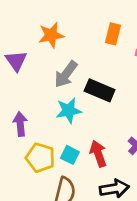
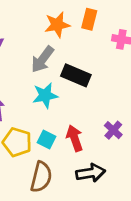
orange star: (51, 35) -> (57, 25), moved

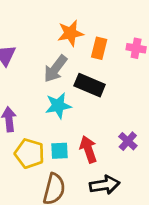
orange rectangle: (89, 19) -> (99, 48), moved
cyan square: (46, 140) -> (60, 151), turned -30

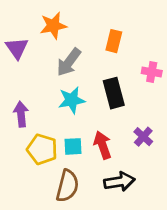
orange star: (70, 33) -> (53, 26), moved
pink cross: (136, 48) -> (152, 72), moved
black rectangle: (90, 85) -> (114, 93), moved, turned 52

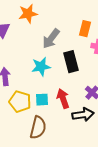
orange rectangle: (114, 41) -> (85, 29), moved
gray arrow: (69, 62) -> (51, 39), moved
black arrow: (119, 182) -> (83, 115), moved

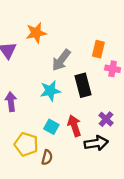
cyan square: (42, 100) -> (51, 127), turned 32
yellow pentagon: (20, 102) -> (26, 144), moved
brown semicircle: (38, 128) -> (47, 157), size x0.6

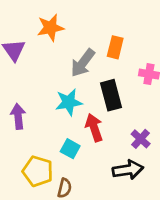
orange rectangle: (98, 49) -> (115, 47), moved
red arrow: (74, 126) -> (94, 128), moved

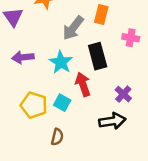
cyan star: (69, 102) -> (61, 62), turned -30
purple arrow: (18, 116) -> (23, 57), moved, turned -90
yellow pentagon: (38, 171) -> (34, 105), moved

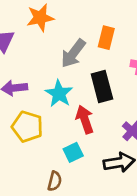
cyan square: (62, 103) -> (73, 152), moved, turned 35
yellow pentagon: (34, 105) -> (27, 127), moved

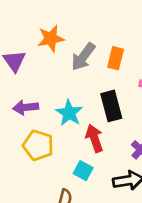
gray arrow: (73, 53) -> (83, 57), moved
cyan square: (73, 152) -> (83, 171), turned -36

